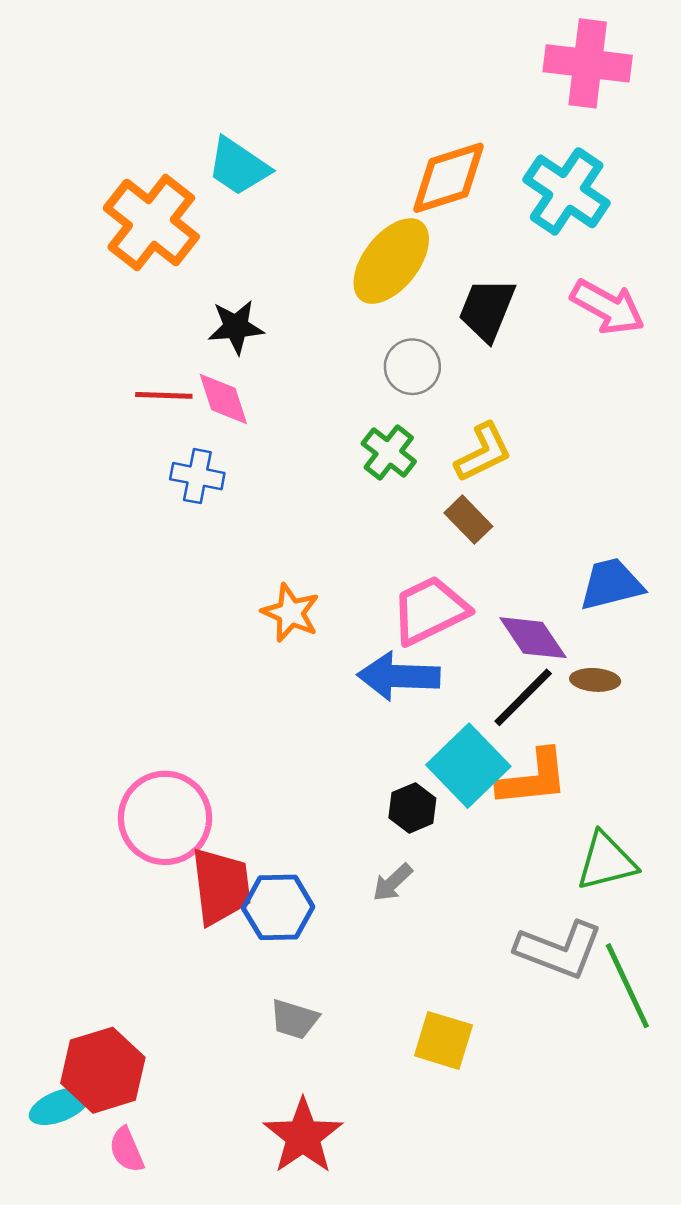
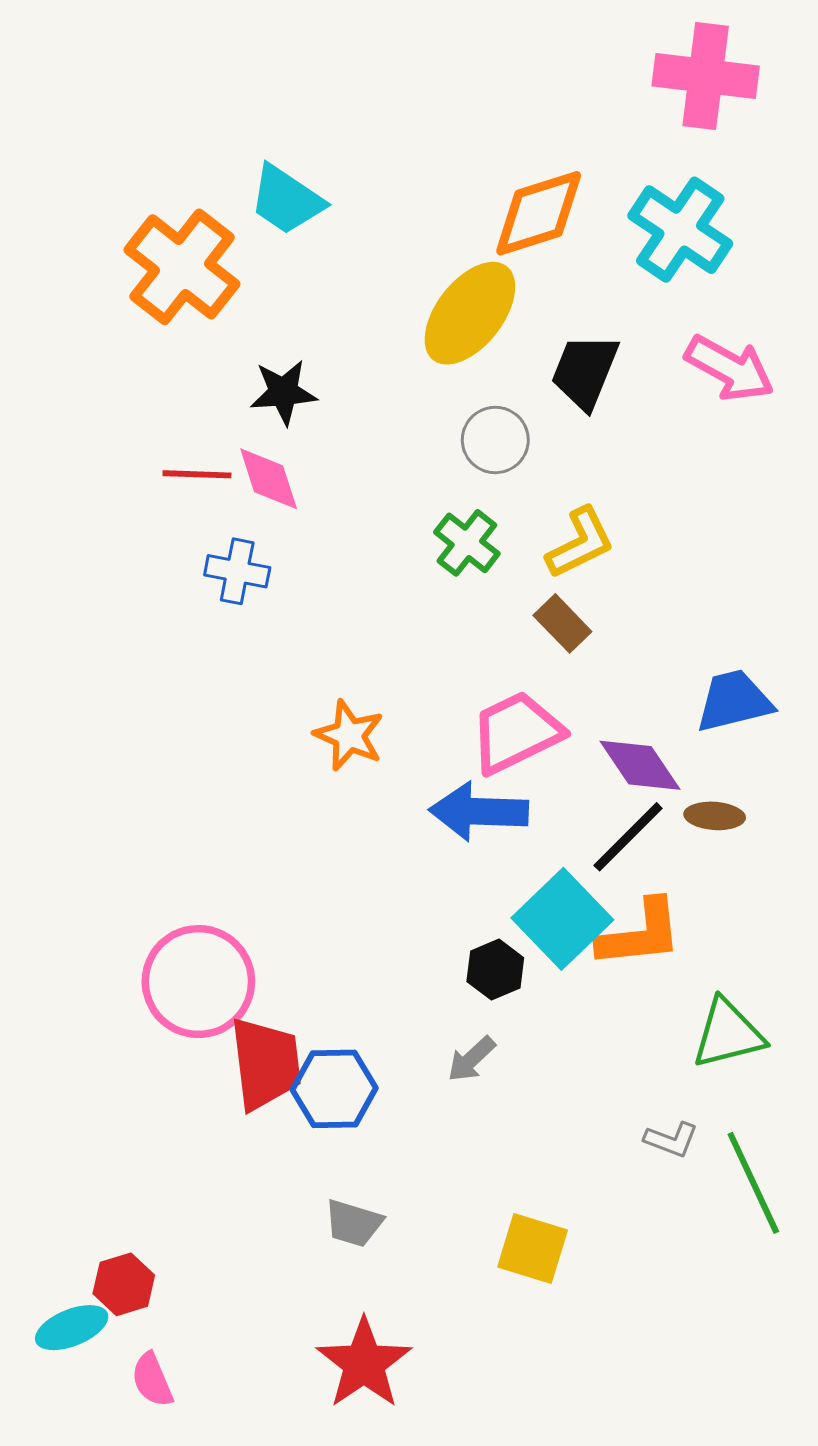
gray L-shape: (559, 950) -> (671, 1140), size x0.5
red hexagon: (103, 1070) -> (124, 1284), size x0.6

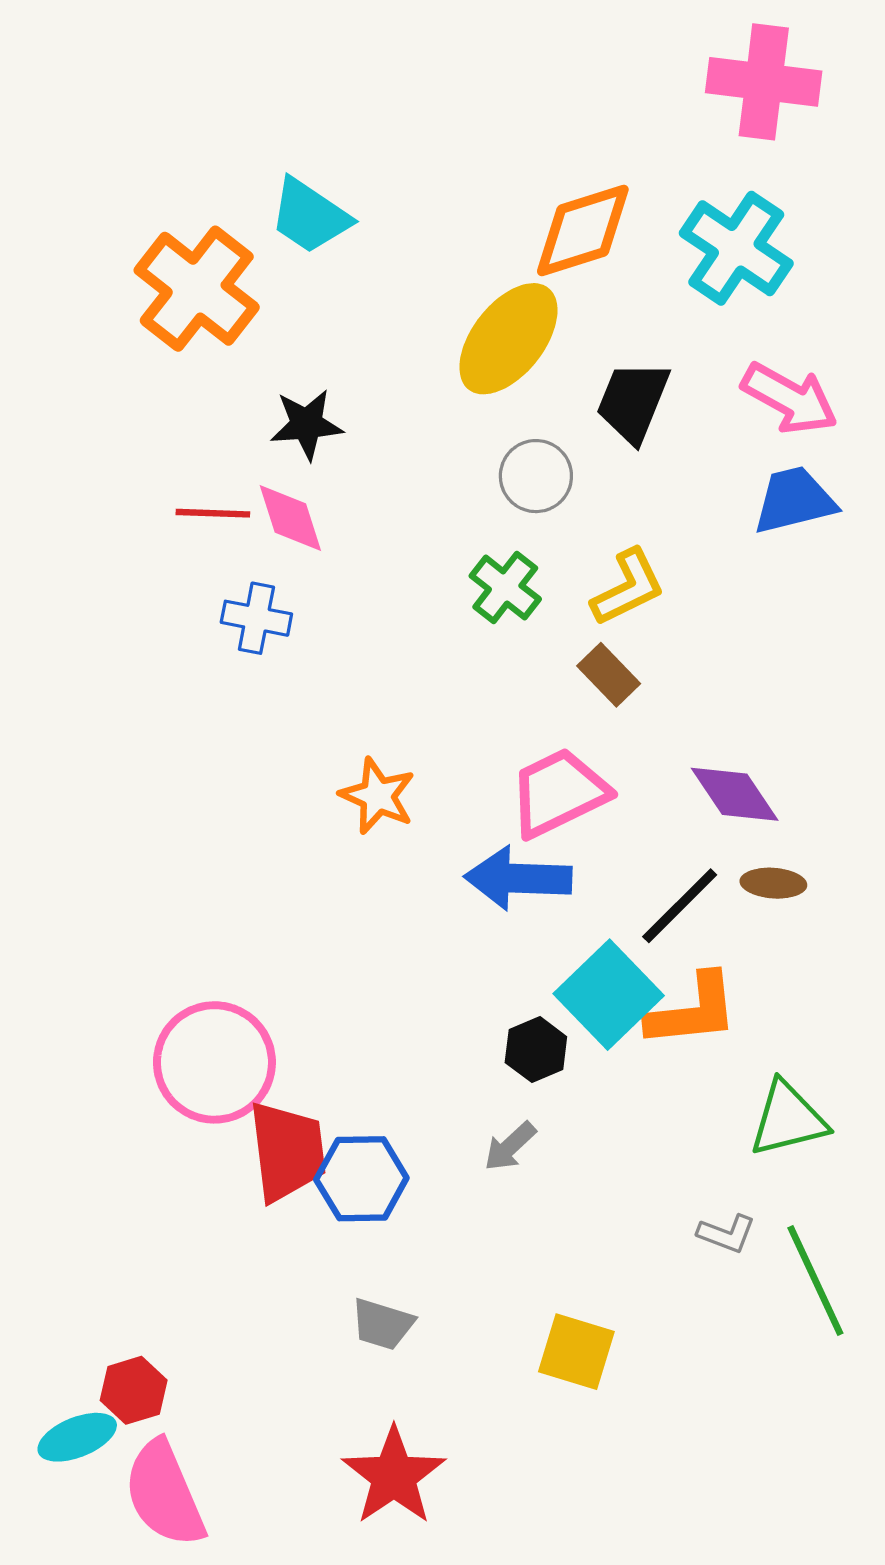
blue trapezoid: (734, 701) -> (794, 500), moved
purple diamond: (640, 765) -> (735, 794), moved
pink semicircle: (152, 1380) -> (164, 1494), size x1.8

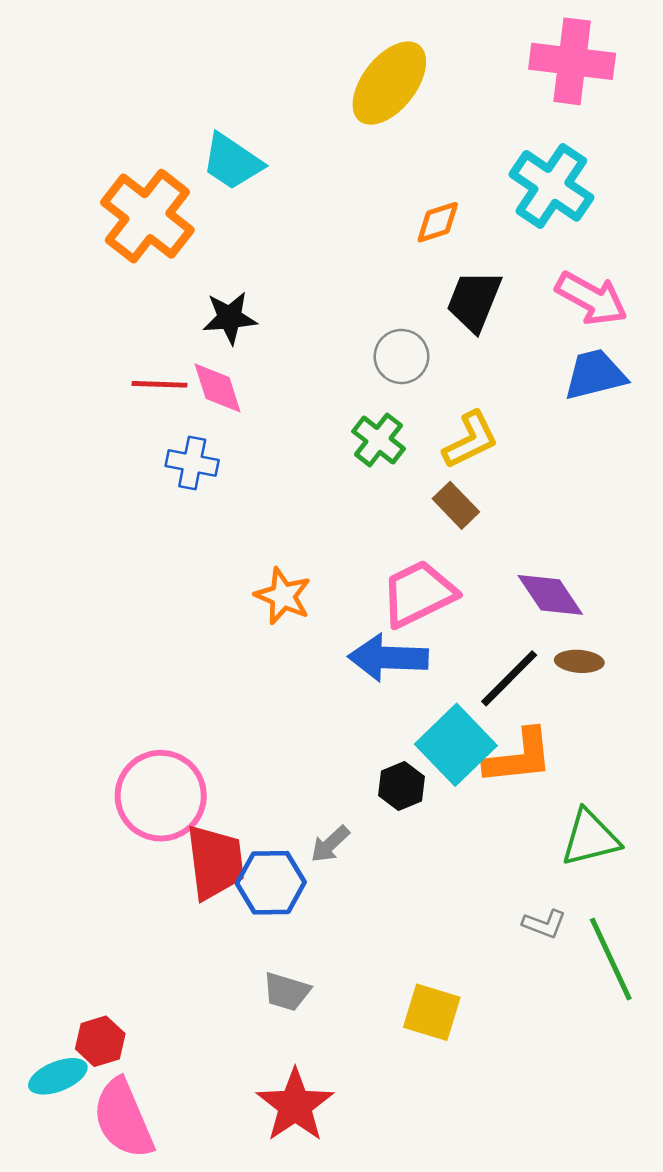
orange diamond: (583, 231) -> (438, 222), moved, size x0.6
yellow ellipse: (508, 339) -> (389, 83), moved
gray arrow: (510, 1146) -> (330, 844), moved

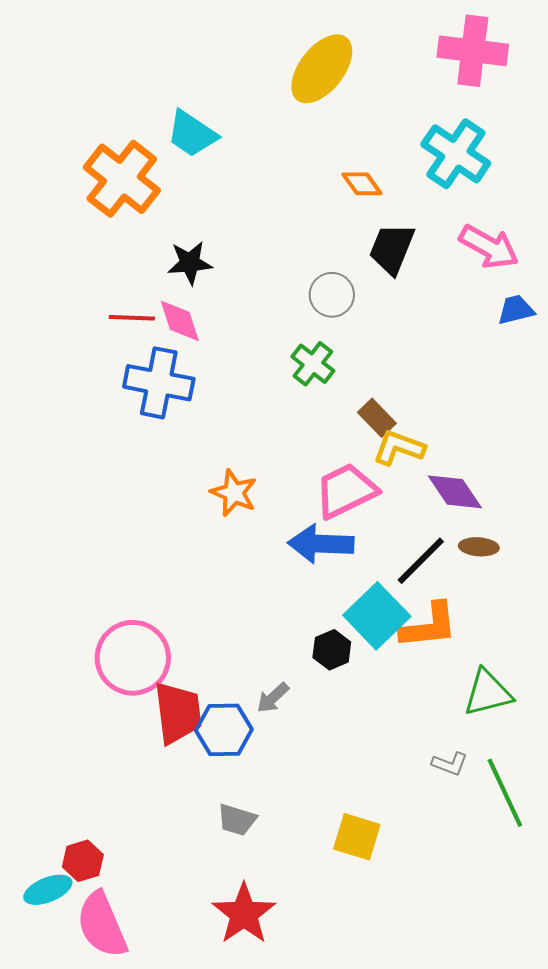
orange diamond: (438, 222) -> (362, 184), turned 72
blue trapezoid: (595, 375) -> (516, 310), moved, size x0.7
yellow L-shape: (470, 440) -> (399, 448), moved, turned -134
blue cross: (192, 463) -> (159, 383), size x1.6

